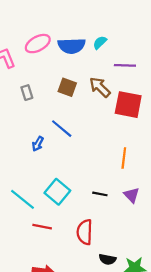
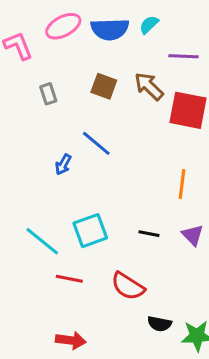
cyan square: (57, 192) -> (90, 231), turned 30
red semicircle: (85, 232) -> (128, 286), turned -60

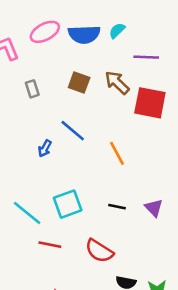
orange line: (182, 184) -> (117, 153), moved, turned -35

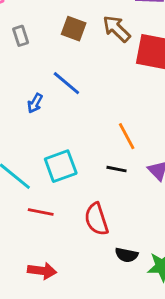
orange line: (117, 153) -> (127, 136), moved
red semicircle: (99, 251) -> (96, 219), turned 40

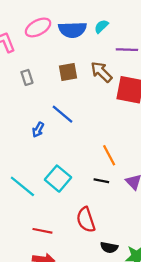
brown square: (74, 29) -> (68, 72), turned -30
cyan square: (61, 166) -> (58, 179), turned -30
red line: (41, 212) -> (42, 231), moved

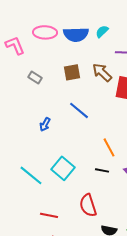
pink ellipse: (38, 27) -> (45, 32), turned 30
gray rectangle: (27, 77) -> (35, 77), turned -40
blue line: (62, 114) -> (79, 110), moved

